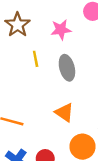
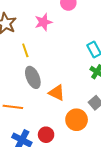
gray ellipse: (67, 68) -> (33, 77), moved

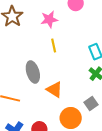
yellow line: (25, 50) -> (54, 46), moved

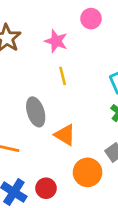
pink star: (49, 19) -> (56, 41), turned 30

